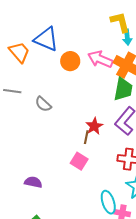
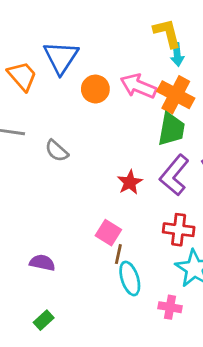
blue triangle: (46, 39) -> (61, 57), turned 40
brown line: (86, 137) -> (118, 254), moved
cyan ellipse: (108, 202) -> (130, 278), moved

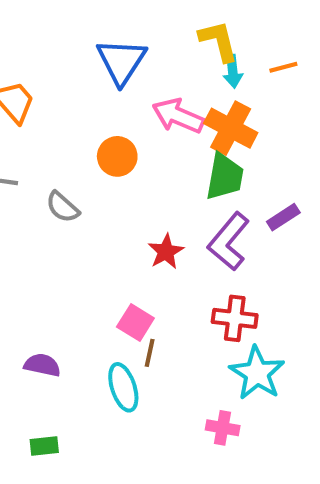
blue triangle: (61, 57) -> (121, 61), moved
orange circle: (95, 89) -> (117, 156), moved
cyan ellipse: (130, 278) -> (123, 387), moved
green rectangle: (44, 320) -> (44, 446), turned 36

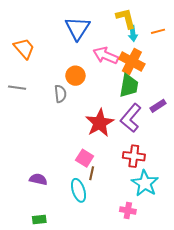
gray semicircle: (63, 207) -> (60, 94), moved, turned -138
red star: (166, 252) -> (100, 123), size x1.6

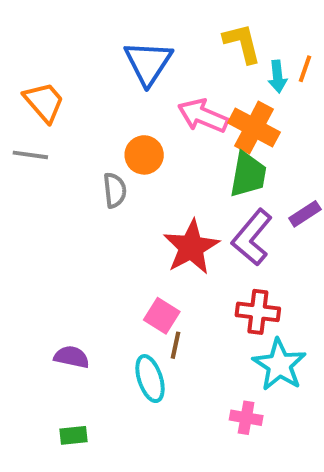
orange line: (158, 31) -> (305, 69), turned -56
cyan arrow: (133, 33) -> (277, 77), moved
gray line: (17, 88) -> (30, 155), moved

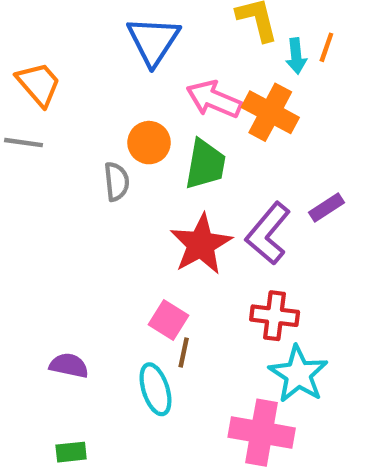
green trapezoid: (248, 175) -> (205, 164), moved
pink cross: (246, 418) -> (262, 433), size x1.8

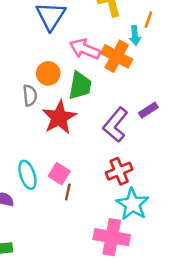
cyan arrow: (296, 56) -> (135, 36), moved
red star: (201, 244) -> (59, 117), moved
red cross: (275, 316) -> (119, 171), turned -30
cyan ellipse: (155, 389) -> (27, 175), moved

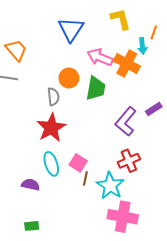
red star: (59, 117) -> (51, 128), moved
cyan star: (133, 204) -> (110, 186), moved

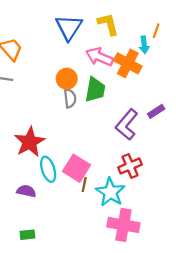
yellow L-shape: (121, 19) -> (108, 24), moved
gray semicircle: (53, 97) -> (70, 98), moved
red star: (51, 128) -> (30, 142), moved
pink square: (78, 163) -> (77, 168), size x1.4

